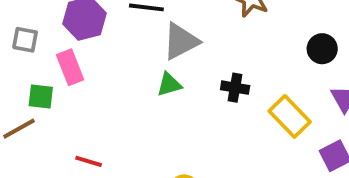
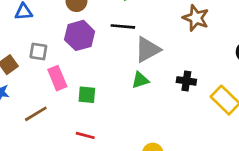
pink rectangle: (70, 67) -> (57, 78), moved
green square: (41, 96) -> (87, 95), moved

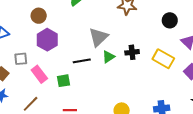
black line: (123, 26) -> (82, 61), moved
green triangle: (140, 80) -> (108, 57), moved

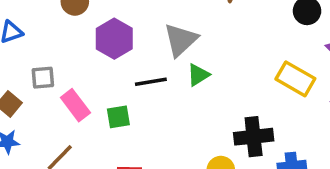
purple hexagon: (47, 40) -> (114, 39), moved
black cross: (132, 52) -> (254, 137), moved, size x1.5

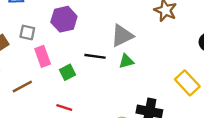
purple hexagon: (114, 39) -> (64, 19), moved
green square: (118, 117) -> (67, 72), turned -35

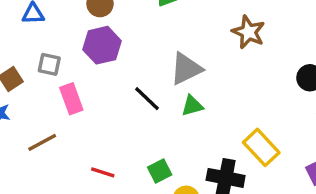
black line: (95, 56) -> (147, 99), turned 36
green square: (67, 72) -> (160, 171), moved
yellow rectangle: (187, 83) -> (261, 147), moved

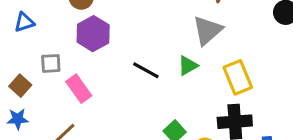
gray triangle: (186, 69) -> (207, 30), moved
yellow rectangle: (261, 147) -> (238, 77), moved, turned 36

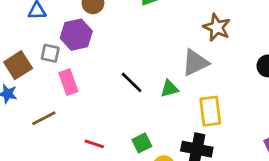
purple hexagon: (93, 34) -> (76, 35), moved
brown square: (20, 86) -> (18, 65), size x1.4

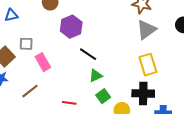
purple hexagon: (76, 35) -> (71, 27), moved
gray triangle: (195, 63) -> (146, 30), moved
green triangle: (169, 89) -> (96, 76), moved

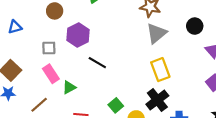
gray square: (26, 44) -> (49, 48), moved
green triangle: (96, 76) -> (69, 87), moved
black cross: (143, 93) -> (157, 100), turned -35

